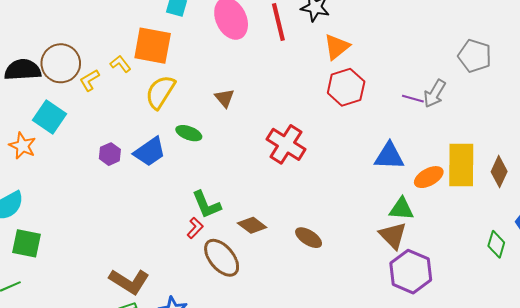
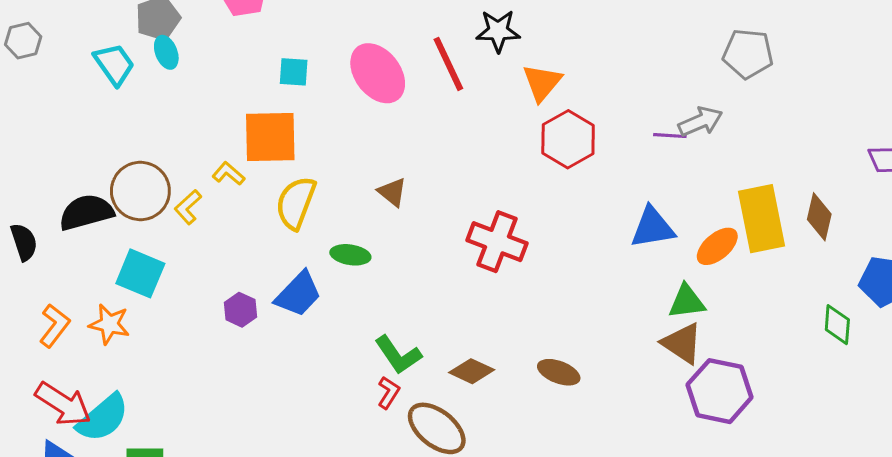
gray arrow: (435, 94) -> (700, 122), turned -132

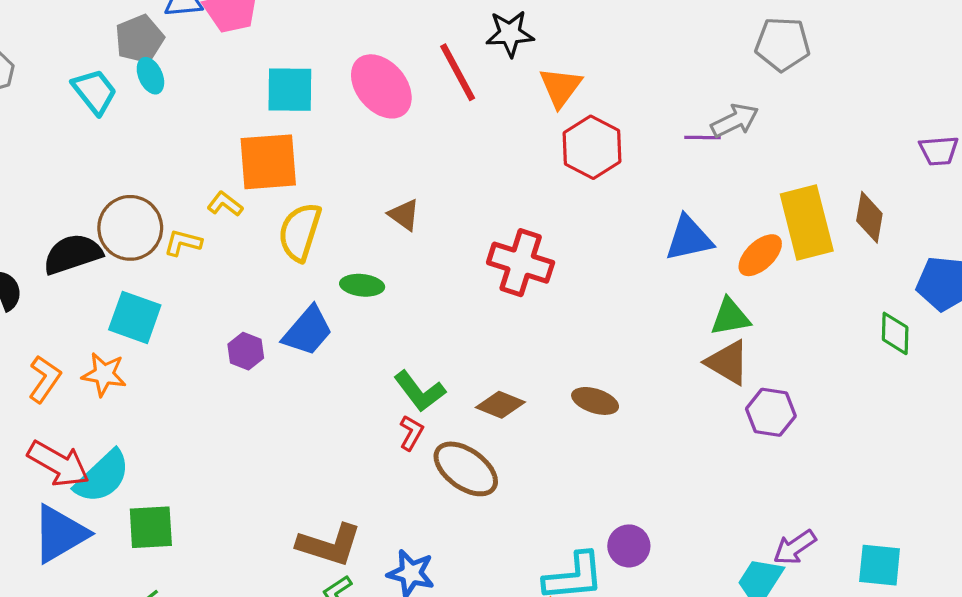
cyan square: (294, 72) -> (290, 90), size x1.5
yellow L-shape: (188, 207) -> (183, 243), turned 60
purple hexagon: (720, 391) -> (771, 412), size x0.7

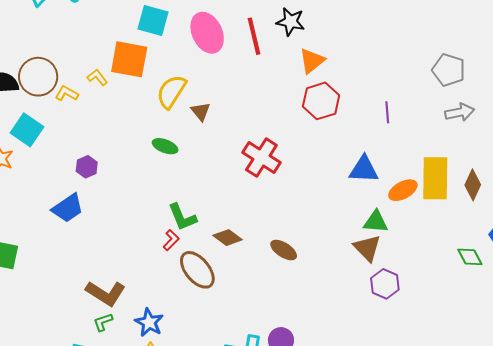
gray arrow: (735, 121) -> (460, 112), moved
purple line: (702, 138) -> (387, 112), turned 70
yellow semicircle: (300, 232) -> (171, 92), moved
blue trapezoid: (308, 331) -> (68, 208), moved
green diamond: (895, 333) -> (470, 257), turned -44

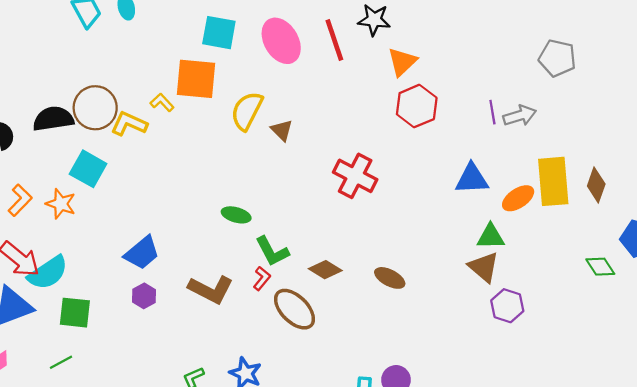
yellow L-shape: (67, 94) -> (129, 124), size x1.4
gray arrow: (460, 112) -> (520, 116), moved
green ellipse: (165, 146) -> (236, 215), moved
purple hexagon: (87, 167) -> (144, 296), moved
brown L-shape: (106, 293) -> (211, 289), moved

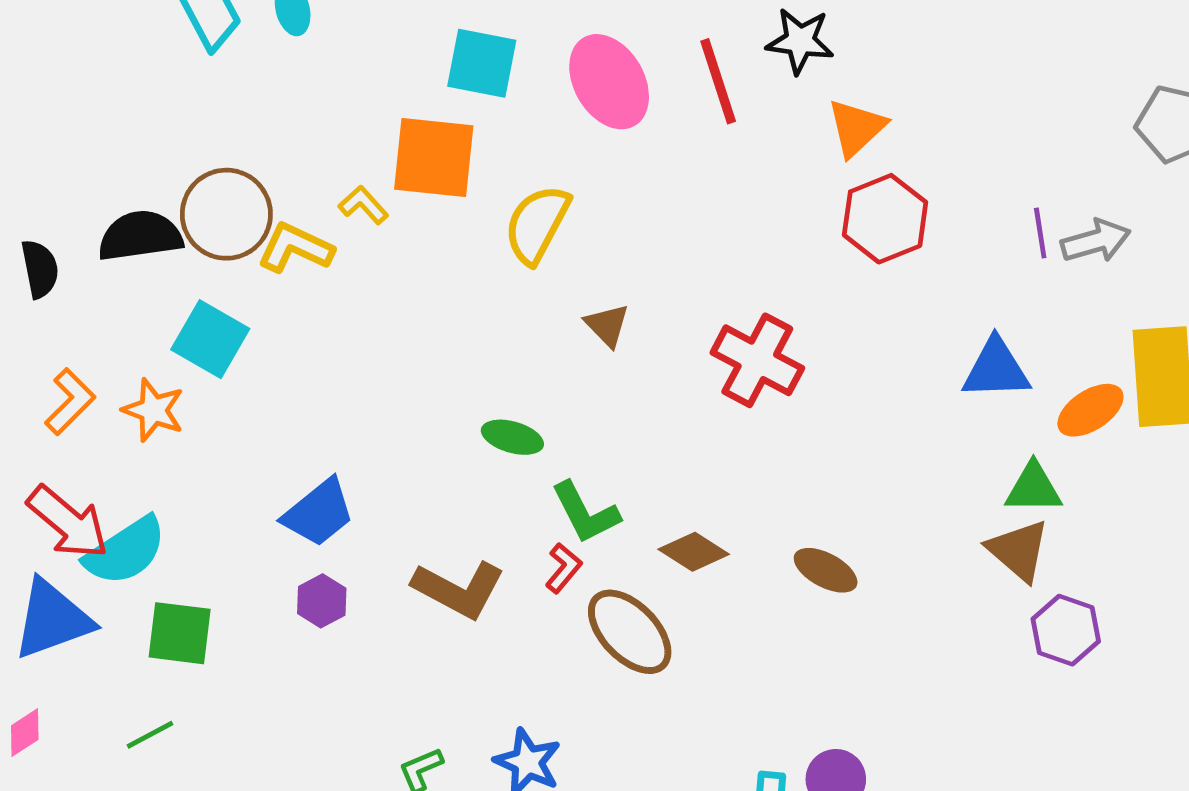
brown triangle: (282, 130) -> (607, 325), moved

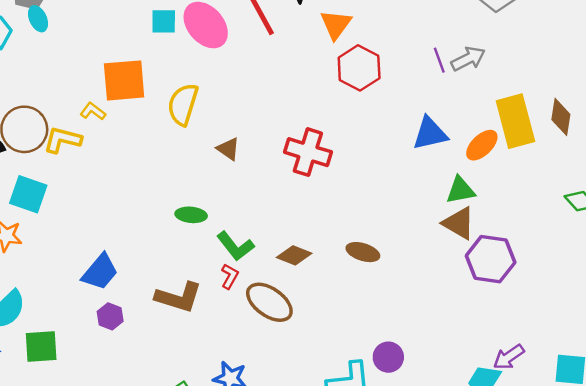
cyan square: (482, 63) -> (164, 21), moved, size x0.7
purple hexagon: (1066, 630) -> (491, 259), size x1.4

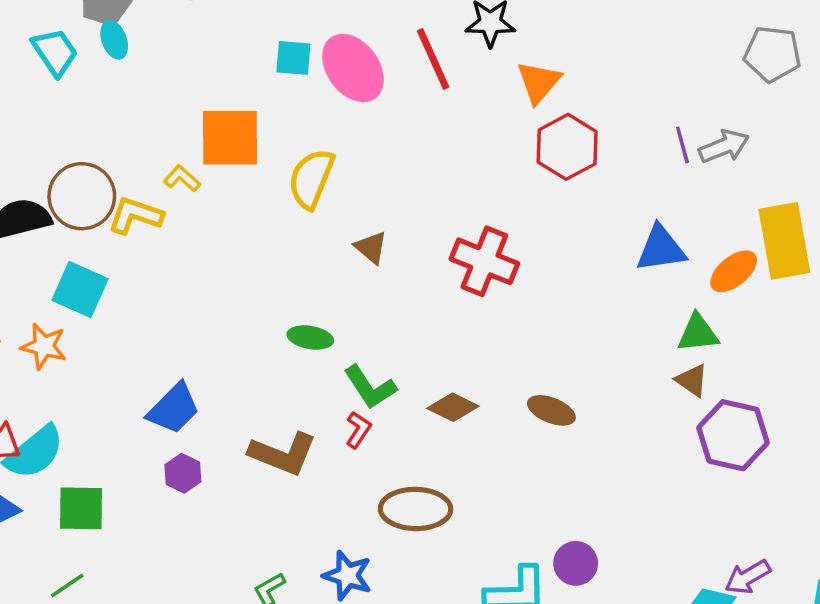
brown triangle: (459, 223) -> (692, 380), size x0.7
brown ellipse: (269, 302) -> (416, 509), moved, turned -39

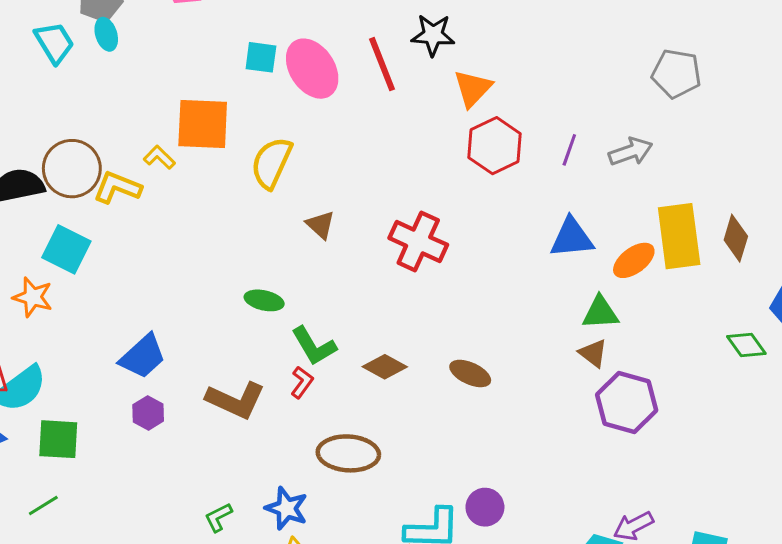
purple line: (682, 145) -> (569, 150), moved, turned 32

